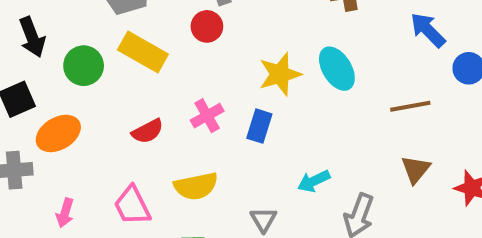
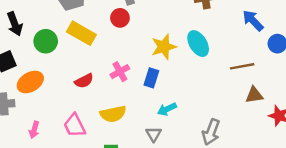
brown triangle: (416, 169) -> (254, 95), moved, turned 42
cyan arrow: (314, 181) -> (167, 109), moved

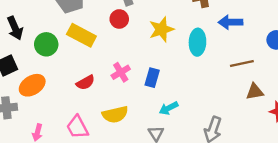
blue arrow: (253, 20) -> (230, 22), moved, turned -45
cyan ellipse: (198, 44) -> (197, 42), turned 35
yellow star: (164, 47) -> (161, 29), moved

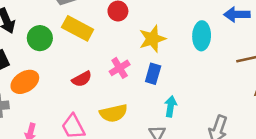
yellow star: (161, 29) -> (152, 39), moved
cyan arrow: (168, 108) -> (171, 106), turned 126

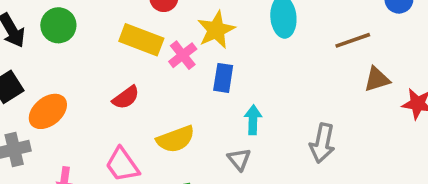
yellow rectangle: (78, 28) -> (141, 40), moved
green circle: (40, 38) -> (58, 25), moved
pink cross: (120, 68) -> (183, 55), moved

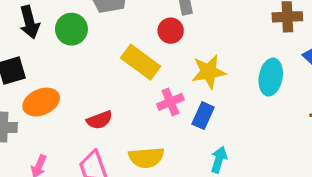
pink cross: (183, 55) -> (170, 102), moved
red semicircle: (126, 98) -> (99, 120), moved

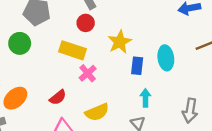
cyan ellipse: (271, 77) -> (166, 58), moved
pink cross: (170, 102) -> (88, 73), moved
blue rectangle: (203, 116) -> (137, 66), moved

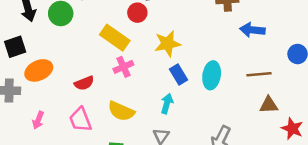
blue rectangle: (137, 66) -> (179, 75), turned -54
cyan arrow: (145, 98) -> (167, 104), moved
yellow semicircle: (97, 112) -> (121, 111), turned 30

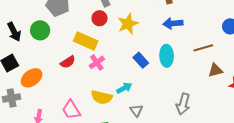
blue arrow: (252, 30) -> (173, 23), moved
yellow star: (168, 44) -> (128, 24), moved
red semicircle: (84, 83) -> (68, 62), moved
cyan arrow: (167, 104) -> (124, 88), moved, turned 56

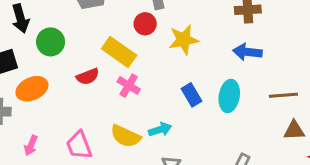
green circle: (40, 30) -> (51, 42), moved
pink cross: (97, 62) -> (129, 86), turned -35

